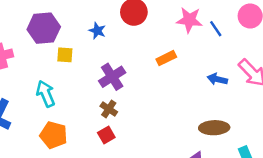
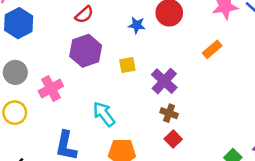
blue star: (97, 31) -> (137, 25), moved
yellow square: (65, 55) -> (127, 65), moved

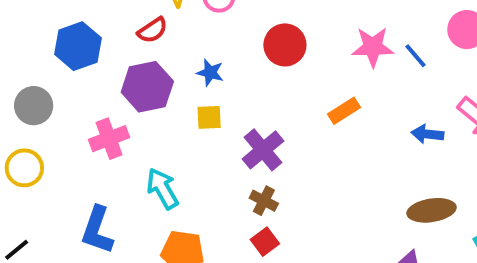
blue hexagon: (19, 23) -> (78, 46), moved
blue star: (137, 25) -> (210, 73), moved
pink cross: (51, 89) -> (109, 139), moved

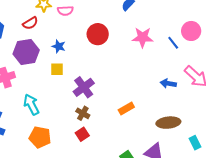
blue line: (416, 56) -> (173, 43), moved
orange rectangle: (344, 111) -> (126, 108), moved

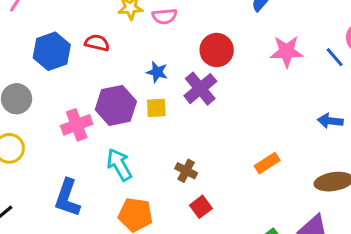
red semicircle: (30, 23) -> (97, 43), moved, turned -133
purple hexagon: (26, 52) -> (116, 105), moved
purple cross: (84, 87) -> (200, 89), moved
brown cross: (83, 113) -> (186, 171), moved

